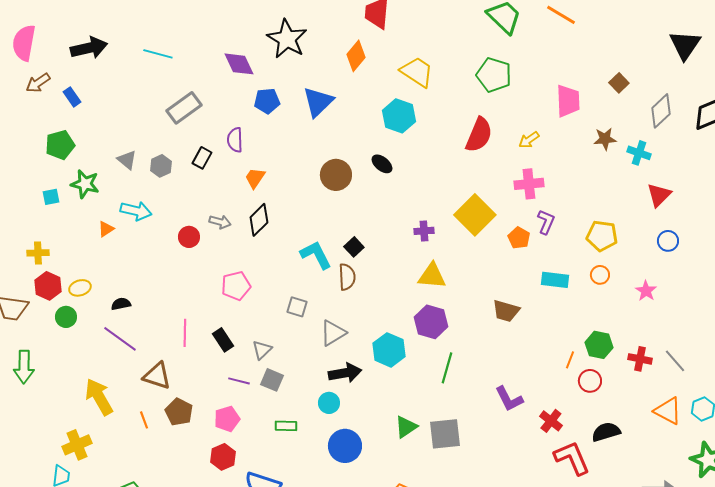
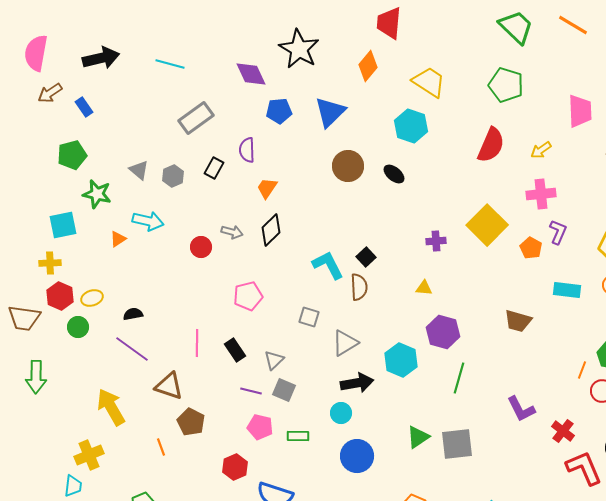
brown circle: (336, 175) -> (348, 166), moved
cyan square: (51, 197) -> (63, 225), moved, size x1.6
yellow triangle: (432, 276) -> (424, 288), moved, size x0.6
pink pentagon: (227, 419) -> (260, 427), moved, turned 30
orange line: (144, 420) -> (161, 447), moved

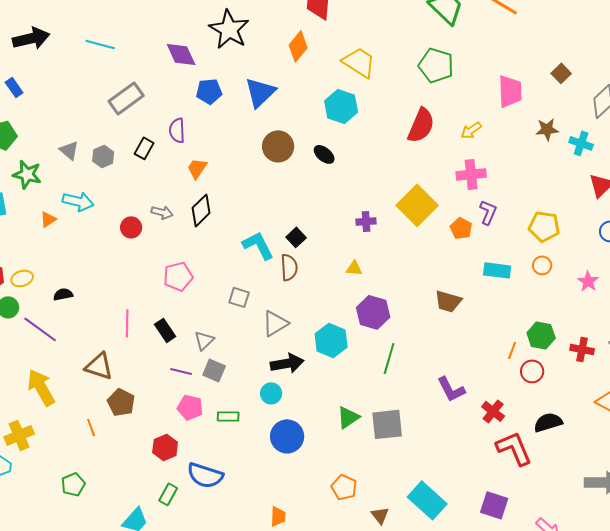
purple line: (132, 349) -> (40, 329), moved

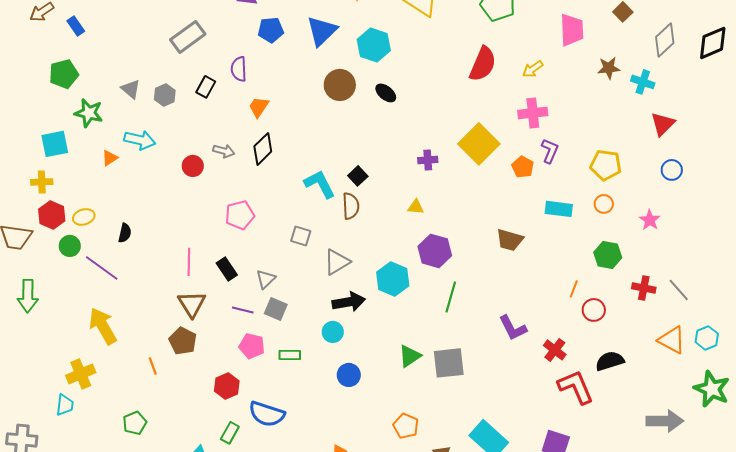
cyan hexagon: (341, 106) -> (374, 45), moved
black semicircle: (63, 294) -> (125, 233), turned 114
green hexagon: (541, 335) -> (608, 255), moved
brown triangle: (99, 366) -> (192, 304), moved, turned 40
blue circle: (287, 436) -> (349, 375), size x0.7

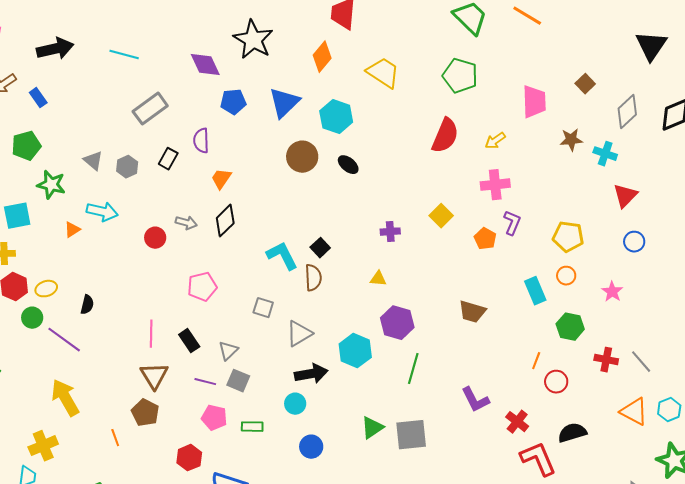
yellow square: (479, 144) -> (441, 216), size x0.6
cyan rectangle: (559, 209) -> (535, 291), moved, turned 60

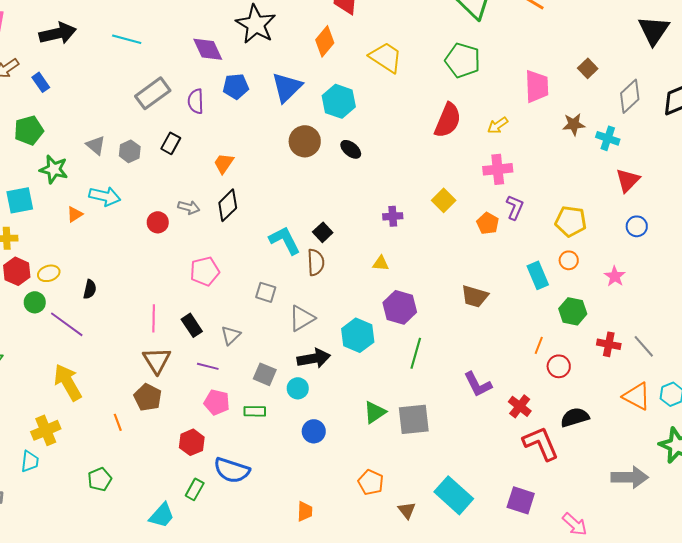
purple semicircle: (201, 141) -> (196, 101), moved
gray square: (238, 381) -> (265, 374), moved

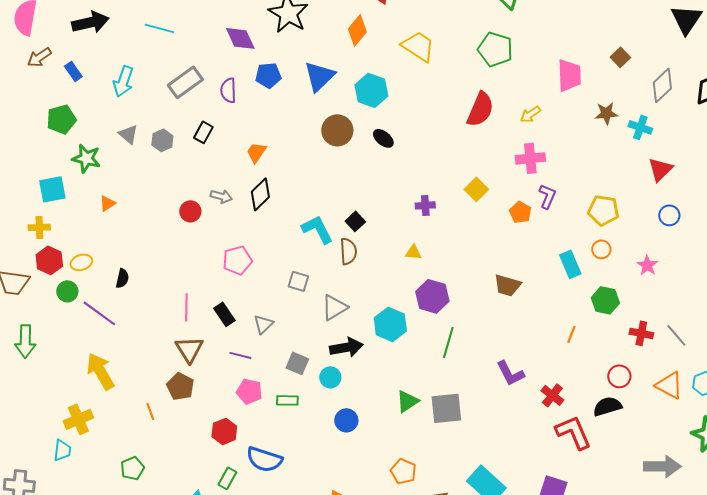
cyan arrow: (105, 196) -> (123, 81), moved, turned 96
red circle: (559, 366) -> (619, 376), moved

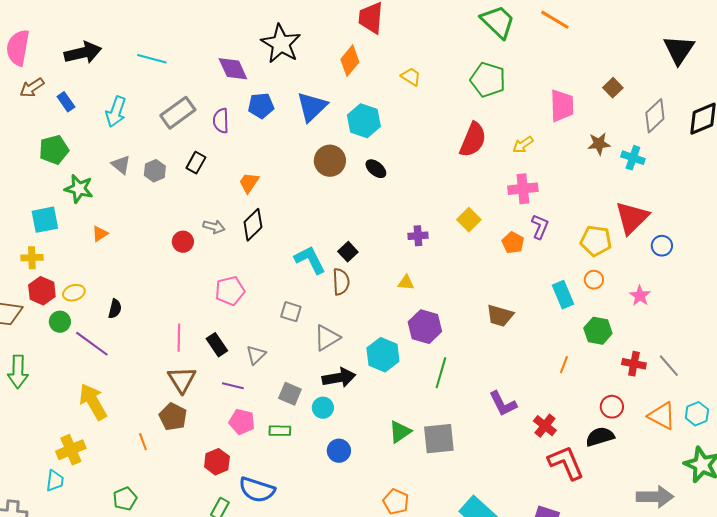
yellow trapezoid: (418, 46) -> (411, 77), size x0.6
red triangle: (660, 169) -> (632, 218), moved, size x1.4

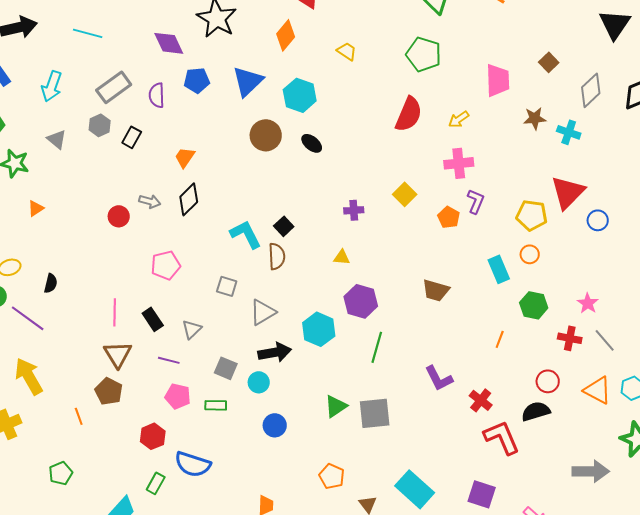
gray hexagon: (155, 171) -> (100, 125), moved
pink star: (640, 296) -> (588, 303), moved

